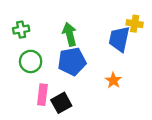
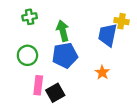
green cross: (21, 30) -> (30, 17), moved

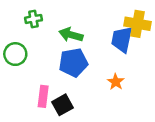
yellow cross: (121, 21) -> (137, 24), size x1.5
green arrow: (63, 31) -> (71, 35), turned -60
green circle: (27, 55) -> (15, 54), moved

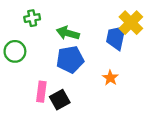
yellow cross: (137, 24) -> (131, 23), turned 35

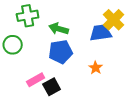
green cross: (32, 18) -> (28, 16), size x1.5
blue trapezoid: (116, 38) -> (101, 33), turned 70
pink rectangle: (41, 92) -> (36, 80), turned 54

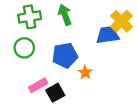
green arrow: (59, 29) -> (65, 15), moved, turned 54
green circle: (13, 45) -> (24, 48), moved
orange star: (96, 68) -> (85, 72), moved

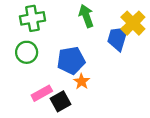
green arrow: (65, 15) -> (86, 16), moved
blue trapezoid: (108, 35) -> (118, 38), turned -65
orange star: (85, 72) -> (82, 81), moved

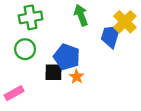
blue pentagon: (71, 60) -> (67, 57), turned 30
pink rectangle: (42, 93) -> (14, 93), moved
black square: (60, 101) -> (54, 72), moved, turned 30

